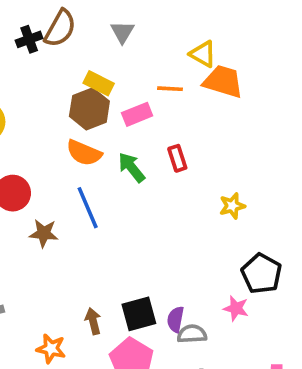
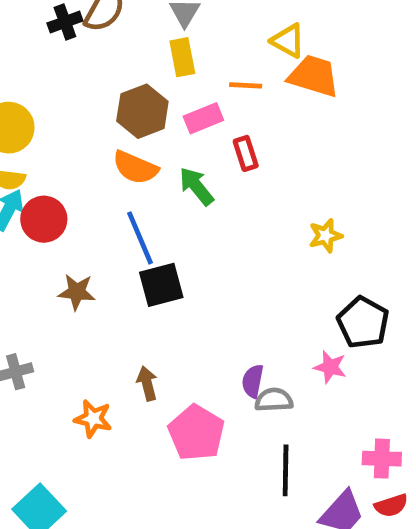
yellow rectangle: (99, 83) -> (182, 57), moved, turned 52
red rectangle: (177, 158) -> (246, 153), moved
brown star: (44, 233) -> (77, 292), moved
black square: (139, 314) -> (161, 285), moved

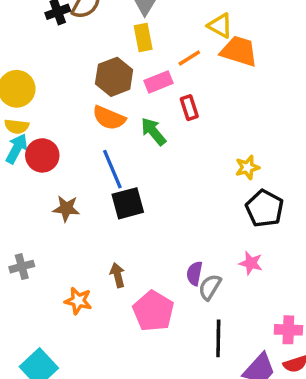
orange line: (246, 85) -> (189, 58), turned -35
black pentagon: (363, 322) -> (265, 208), moved
gray semicircle: (274, 400) -> (210, 287), turned -56

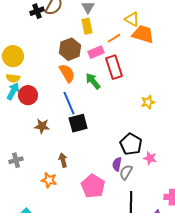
red rectangle: (189, 108) -> (114, 67), size x1.6
orange semicircle: (109, 118) -> (67, 73), turned -144
black pentagon: (265, 208) -> (131, 144), moved
brown arrow: (117, 275) -> (63, 160), moved

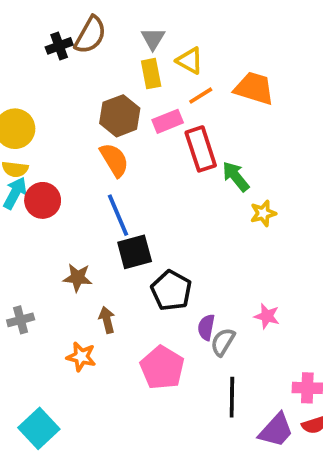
yellow triangle: (132, 19) -> (190, 61), moved
green arrow: (93, 81) -> (236, 176), moved
brown star: (42, 126) -> (78, 278), moved
black pentagon: (131, 144) -> (171, 290), moved

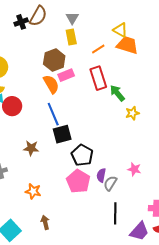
yellow triangle: (190, 61) -> (120, 30), moved
pink rectangle: (168, 121) -> (66, 75), moved
brown arrow: (107, 320) -> (45, 222), moved
pink pentagon: (162, 368) -> (78, 181), moved

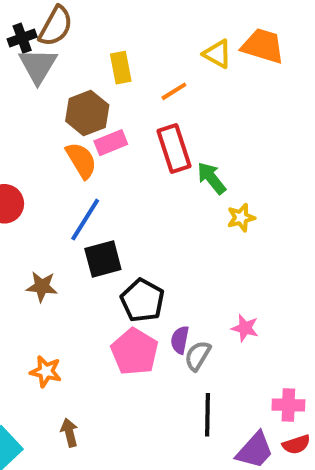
gray triangle: (72, 18) -> (38, 66), moved, size x1.5
orange trapezoid: (127, 45) -> (263, 46), moved
blue line: (53, 114) -> (85, 220), turned 55

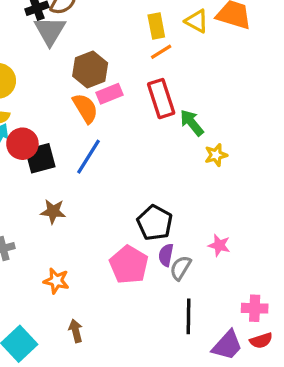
yellow rectangle: (121, 68) -> (156, 26), moved
black square: (103, 259) -> (40, 158), moved
black pentagon: (142, 300) -> (155, 223), moved

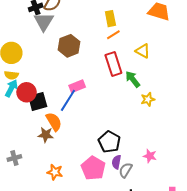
yellow triangle: (197, 21) -> (143, 51), moved
pink rectangle: (110, 94) -> (77, 86), moved
orange semicircle: (85, 108) -> (54, 122), moved
orange star: (56, 281) -> (55, 172), moved

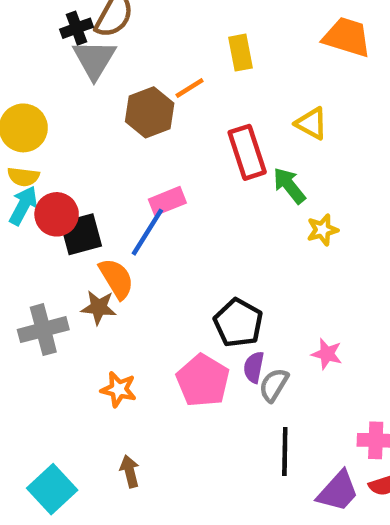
orange line: (113, 35) -> (190, 88), moved
gray cross: (14, 158) -> (43, 330), moved, size x1.5

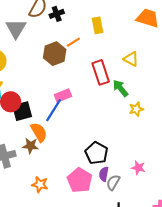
black cross: (77, 28) -> (57, 14), moved
gray triangle: (94, 59) -> (16, 29), moved

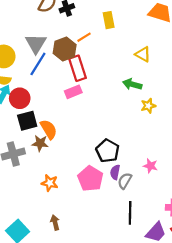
gray triangle: (16, 29) -> (36, 44), moved
red rectangle: (101, 72) -> (78, 68), moved
green arrow: (121, 88) -> (132, 84), turned -36
blue line: (54, 110) -> (38, 64), moved
black square: (22, 111) -> (27, 121), moved

